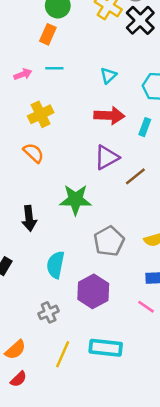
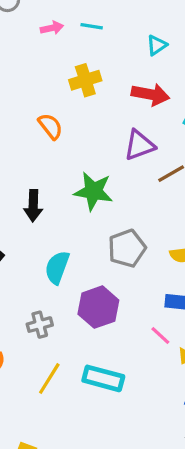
yellow cross: (41, 114) -> (85, 80), moved

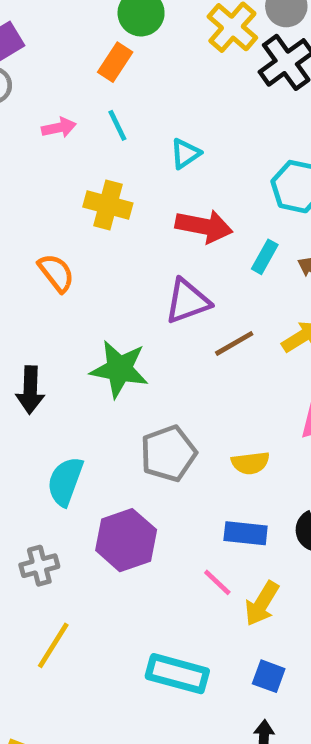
cyan line: (92, 26) -> (117, 125), turned 55
cyan triangle: (157, 45) -> (185, 154), moved
yellow cross: (85, 80) -> (108, 205), turned 32
cyan rectangle: (103, 378) -> (177, 674), moved

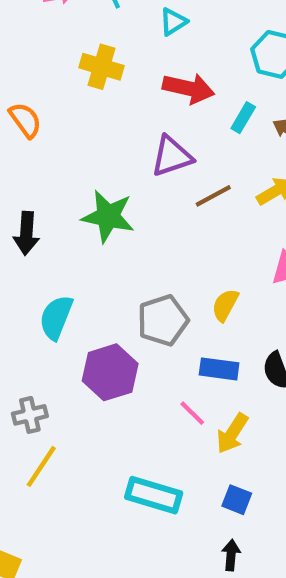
orange semicircle: (56, 273) -> (25, 120), moved
gray pentagon: (168, 453) -> (163, 320), moved
yellow semicircle: (250, 463) -> (225, 305), turned 124
gray cross: (39, 566) -> (30, 415), moved

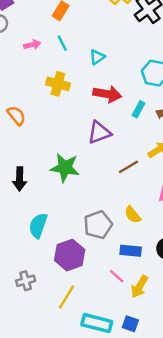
brown line: (213, 196) -> (128, 167), moved
yellow semicircle: (225, 305) -> (133, 215), turned -66
yellow line: (41, 466) -> (67, 297), moved
blue square: (237, 500) -> (130, 324), moved

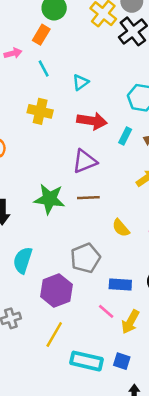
pink arrow: (32, 45) -> (13, 53), moved
brown line: (128, 167) -> (88, 198), moved, turned 30
yellow semicircle: (133, 215) -> (121, 228), moved

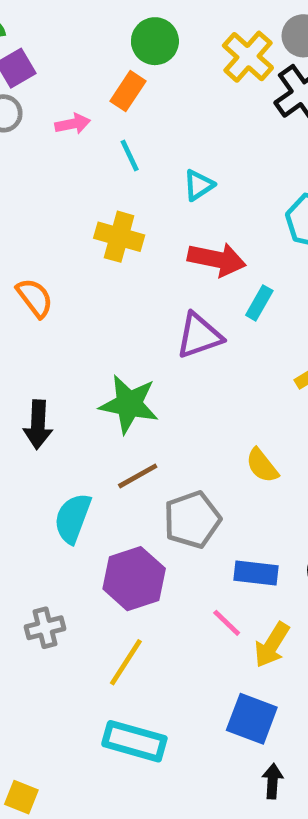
cyan rectangle: (125, 136) -> (259, 303), moved
brown line: (88, 198) -> (138, 476), moved, turned -30
cyan rectangle: (87, 361) -> (134, 741), moved
blue square: (122, 361) -> (252, 719), size x1.5

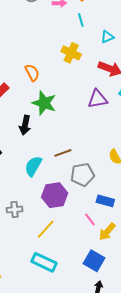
green star: (129, 404) -> (44, 103), moved

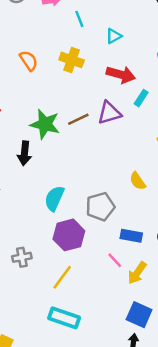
orange semicircle: (32, 73) -> (29, 61), moved
brown line: (63, 153) -> (78, 119), moved
cyan semicircle: (33, 166) -> (54, 198), moved
blue square: (94, 261) -> (139, 315), moved

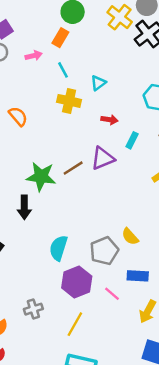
yellow cross: (72, 60) -> (69, 101), moved
red arrow: (121, 75) -> (110, 120), size x0.6
yellow semicircle: (138, 181) -> (130, 237), moved
pink line: (115, 260) -> (112, 294), moved

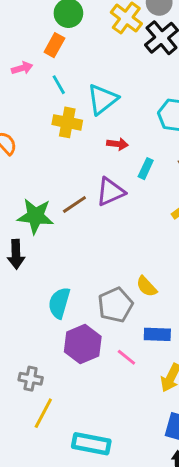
cyan triangle: (98, 83) -> (102, 99), size x1.6
gray cross: (33, 309) -> (31, 379), turned 30
yellow line: (75, 324) -> (43, 413), moved

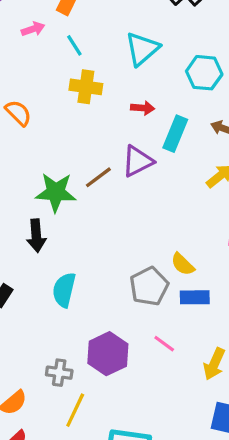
cyan triangle: (102, 99) -> (142, 49), moved
cyan rectangle: (146, 169) -> (175, 134), size x1.5
cyan semicircle: (59, 303) -> (64, 290), moved
blue rectangle: (157, 334) -> (195, 297), moved
purple hexagon: (83, 344) -> (108, 354), moved

